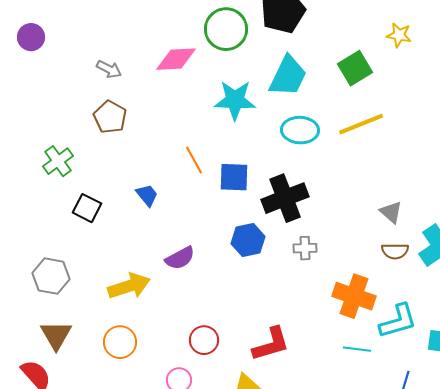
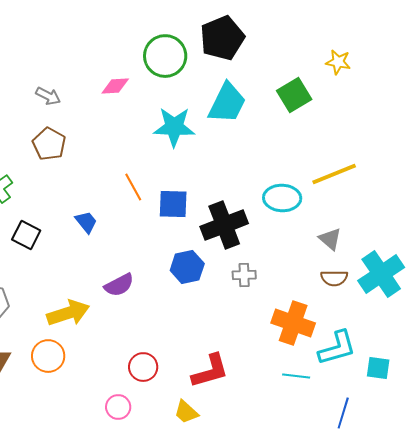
pink diamond: (176, 59) -> (115, 86), size x0.7
yellow line: (361, 124) -> (334, 174), moved
cyan ellipse: (300, 130) -> (282, 198), moved
orange circle: (120, 342) -> (48, 356), moved

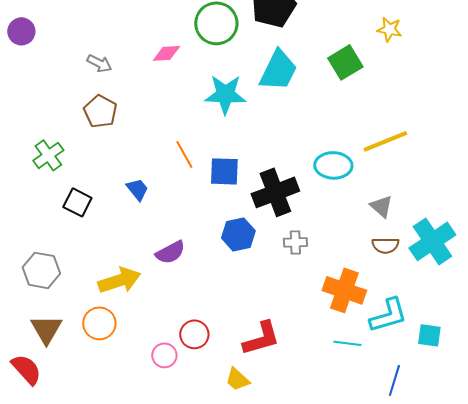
pink circle: (118, 407) -> (164, 355), moved

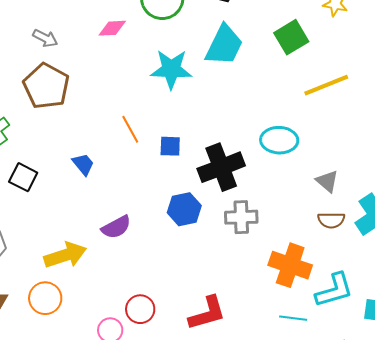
brown pentagon: (100, 111) -> (46, 86), size x1.4
yellow line: (385, 141) -> (326, 85), moved
blue square: (224, 171) -> (170, 146), size x0.7
gray cross: (295, 242) -> (241, 217), size x1.4

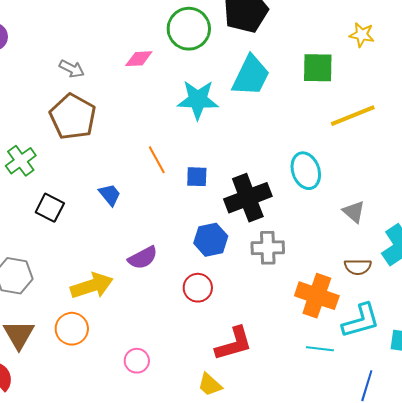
green square: (291, 37) -> (318, 68), turned 32
cyan ellipse: (279, 140) -> (306, 171), turned 69
brown semicircle: (331, 220) -> (358, 267), moved
red circle: (140, 309) -> (198, 288), moved

